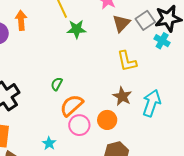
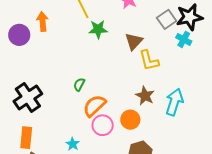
brown triangle: (121, 23) -> (134, 41), moved

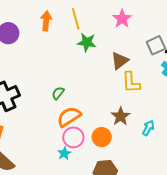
orange arrow: (43, 22) -> (46, 21), moved
cyan arrow: (174, 102) -> (148, 128), size x0.6
cyan star: (73, 144) -> (64, 153), moved

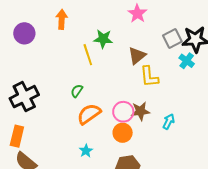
yellow line: (76, 19) -> (88, 55), moved
brown star: (120, 116) -> (140, 111), turned 30
pink circle: (73, 137) -> (123, 112), moved

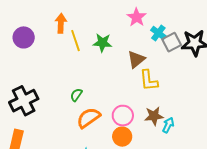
yellow line: (88, 55) -> (76, 41), moved
cyan cross: (187, 61) -> (158, 33), moved
brown star: (140, 111) -> (154, 116), moved

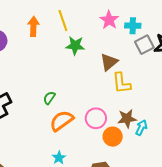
cyan cross: (158, 33) -> (133, 26), moved, turned -35
yellow line: (76, 41) -> (63, 21), moved
orange circle: (122, 137) -> (113, 137), moved

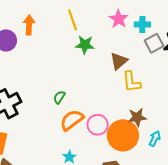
orange arrow: (33, 26) -> (29, 25), moved
pink circle: (96, 118) -> (98, 125), moved
cyan arrow: (141, 128) -> (155, 139), moved
orange circle: (113, 137) -> (123, 135), size x1.6

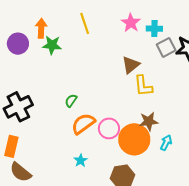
green star: (85, 45) -> (52, 45), moved

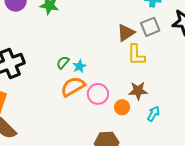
gray square: (166, 47) -> (150, 27), moved
orange circle: (134, 139) -> (122, 107), size x0.5
cyan star: (81, 160) -> (79, 66), moved

